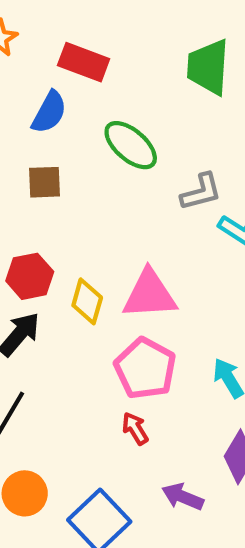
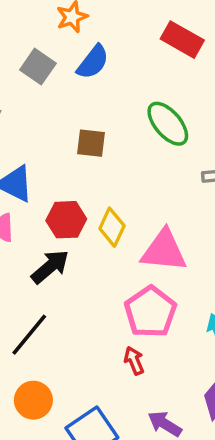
red rectangle: (84, 62) -> (182, 40), moved
blue semicircle: (49, 112) -> (93, 62), moved
yellow diamond: (87, 301) -> (112, 227), moved

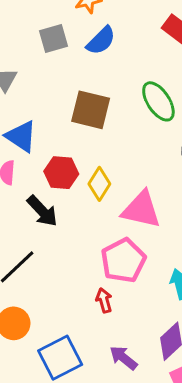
gray square: (38, 67) -> (54, 39), turned 32
brown square: (91, 143) -> (91, 110), size x1.5
black arrow: (50, 267) -> (42, 211), turned 80

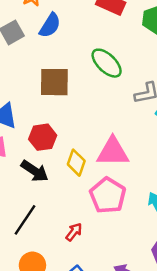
yellow diamond: (99, 184) -> (76, 163), moved
red arrow: (104, 300) -> (74, 232), moved, turned 66

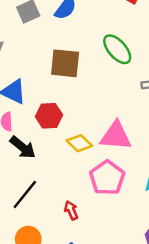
yellow diamond: (76, 163) -> (79, 143), turned -70
black arrow: (35, 171) -> (23, 147), moved
red arrow: (74, 232) -> (71, 210), turned -66

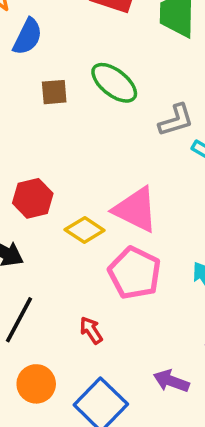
brown square: (65, 63) -> (54, 92), moved, size x0.6
pink triangle: (116, 136) -> (136, 210), turned 32

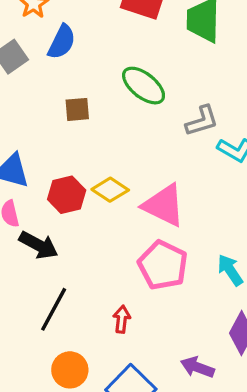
brown square: (54, 92) -> (77, 109), moved
yellow diamond: (85, 230) -> (110, 190), moved
red arrow: (91, 330) -> (122, 319), turned 40

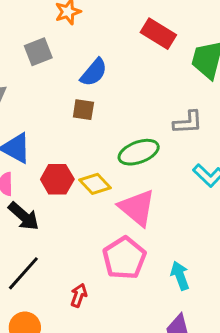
blue semicircle: (62, 42) -> (94, 72), moved
green ellipse: (144, 86) -> (139, 152), moved, turned -72
gray L-shape: (202, 121) -> (188, 122), moved

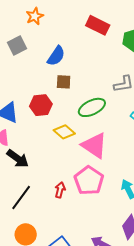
brown square: (83, 110) -> (64, 82), moved
red hexagon: (57, 179) -> (41, 105), moved
red arrow: (79, 295) -> (60, 190), moved

